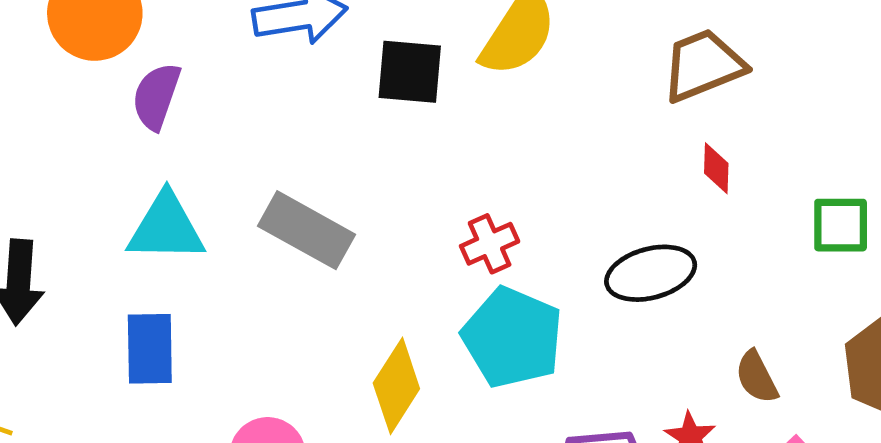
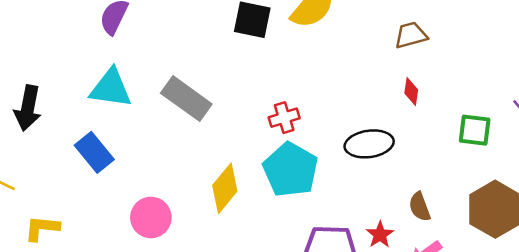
brown trapezoid: (703, 65) -> (411, 35), size x0.7
blue rectangle: (150, 349) -> (94, 152), turned -45

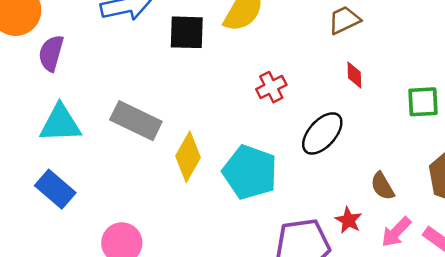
red cross: (284, 118) -> (271, 87), moved
black ellipse: (369, 144) -> (322, 133), turned -30
yellow diamond: (225, 188) -> (188, 157), moved

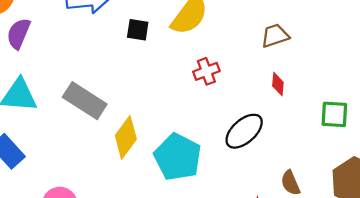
black square: (187, 32) -> (138, 30), size x0.7
red cross: (271, 87) -> (206, 71), moved

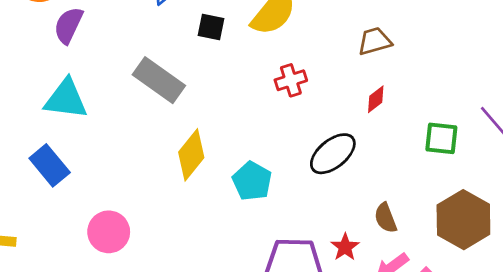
red diamond: (278, 84) -> (376, 99), turned 45
gray rectangle: (85, 101) -> (159, 80), moved
cyan pentagon: (178, 157) -> (252, 181), size x0.7

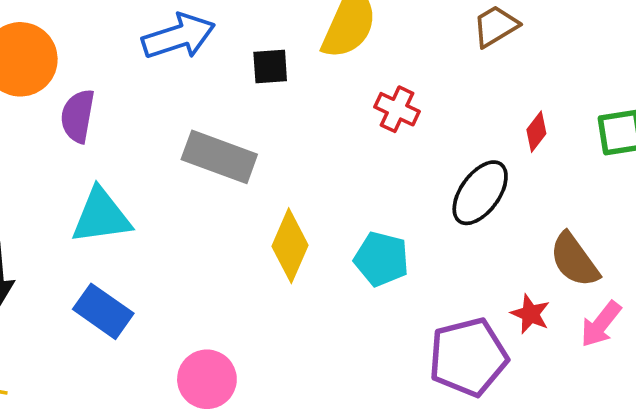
red cross: (291, 80) -> (397, 109), turned -32
red diamond: (376, 99) -> (536, 132), moved
brown semicircle: (386, 218) -> (574, 260), size x1.4

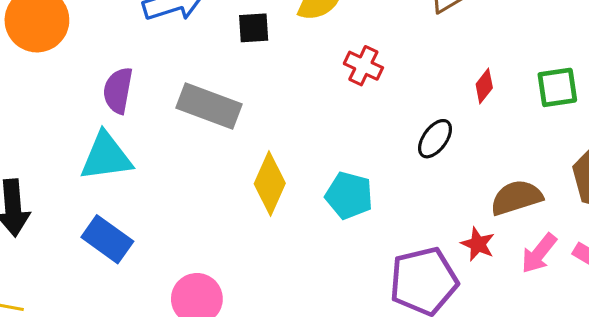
purple semicircle: (78, 116) -> (118, 90), moved
black ellipse: (480, 193) -> (435, 139), size x0.7
brown semicircle: (574, 260) -> (516, 198), turned 108

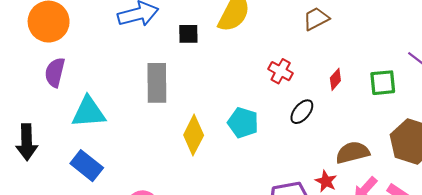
red cross: (363, 66) -> (281, 71), moved
purple semicircle: (118, 90) -> (55, 72), moved
gray rectangle: (209, 106) -> (157, 83), turned 66
cyan pentagon: (349, 195) -> (243, 123), moved

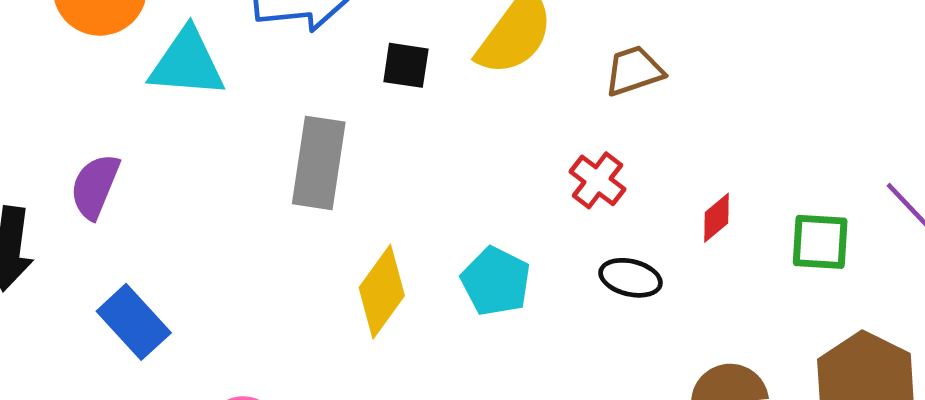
brown trapezoid: (316, 19) -> (634, 71), moved
purple semicircle: (55, 72) -> (95, 186), moved
cyan triangle: (89, 112) -> (187, 63), moved
black ellipse: (302, 112) -> (631, 278), turned 55

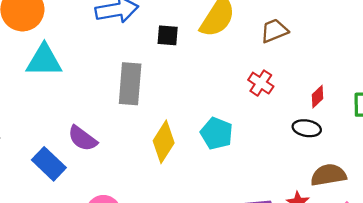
cyan triangle: (187, 63) -> (44, 61), moved
purple semicircle: (95, 186) -> (82, 138), moved, turned -72
black ellipse: (631, 278) -> (307, 128), moved

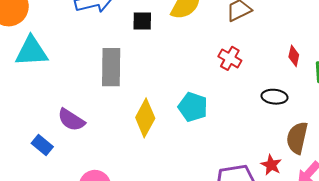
red diamond: (317, 97) -> (294, 56), moved, turned -30
blue rectangle: (49, 164) -> (42, 145), size x0.7
brown semicircle: (328, 175) -> (297, 138), turned -64

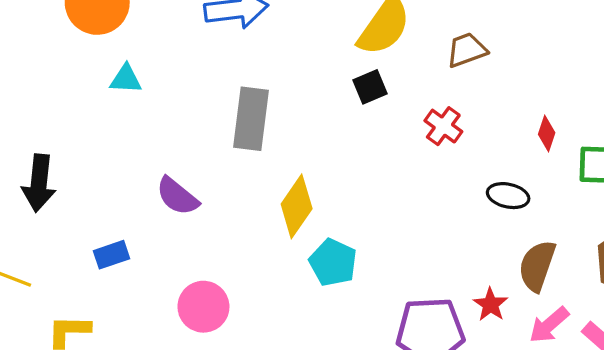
black square: (142, 21) -> (370, 87), moved, turned -30
cyan triangle: (31, 51) -> (126, 79), size x0.6
cyan pentagon: (193, 107) -> (333, 262), moved
blue rectangle: (42, 145) -> (112, 255), moved, turned -65

